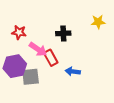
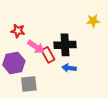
black cross: (63, 33) -> (65, 45), moved, size x1.5
gray square: (31, 77) -> (29, 84), moved

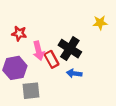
black cross: (65, 45) -> (70, 49), turned 35
pink arrow: (36, 47) -> (39, 51), turned 42

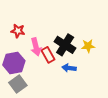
yellow star: (100, 23) -> (88, 46), moved
gray square: (31, 91) -> (18, 84), moved, turned -30

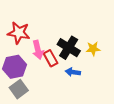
red star: (18, 31) -> (19, 33), size x1.5

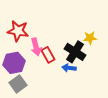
black cross: (69, 48) -> (75, 52), moved
yellow star: (93, 49) -> (90, 38), moved

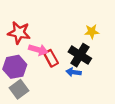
yellow star: (90, 38) -> (92, 32), moved
pink arrow: (36, 47) -> (38, 50), turned -60

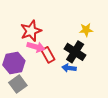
red star: (19, 33) -> (31, 31), moved, turned -30

